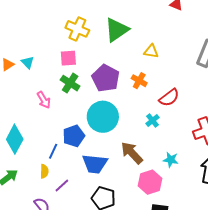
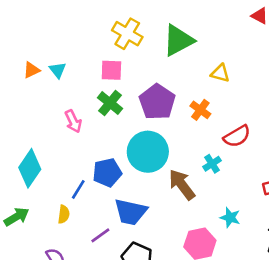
brown arrow: (132, 153) -> (182, 185), moved
purple line: (62, 185) -> (100, 235), moved

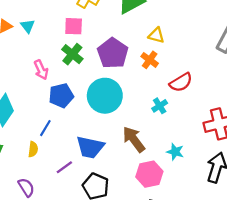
yellow triangle: (220, 73) -> (156, 35), moved
blue pentagon: (107, 173) -> (61, 96), moved
brown arrow: (182, 185) -> (134, 139), moved

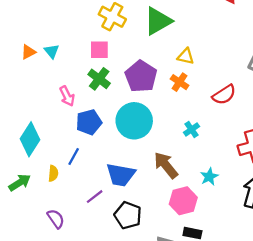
red semicircle: (181, 82) -> (224, 95), moved
yellow semicircle: (33, 149) -> (53, 173), moved
cyan star: (175, 152) -> (209, 177), turned 30

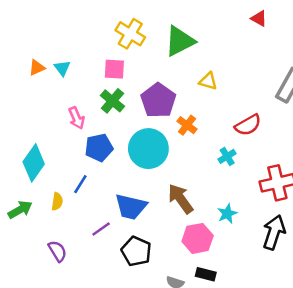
orange cross: (180, 82) -> (187, 125), moved
cyan cross: (191, 129) -> (227, 156), moved

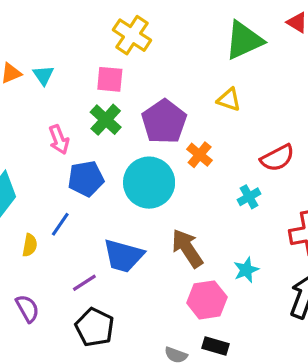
green triangle: (180, 41) -> (244, 40), moved
black pentagon: (136, 251) -> (95, 327), moved

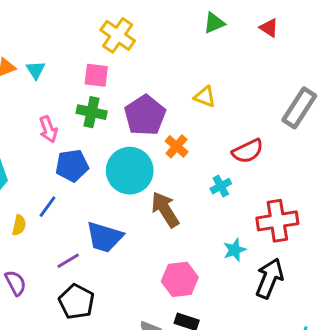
green triangle: (244, 40) -> (214, 23), moved, size x0.6
green cross: (106, 120) -> (92, 112), turned -32
brown arrow: (187, 248) -> (165, 210), moved
cyan star: (246, 270) -> (235, 250), moved

